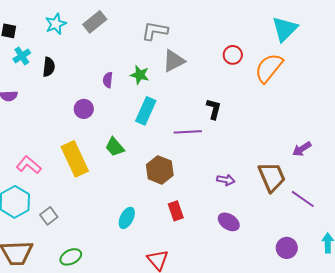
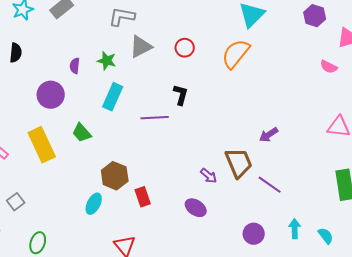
red circle: (233, 55) -> (185, 48), moved
purple circle: (84, 109) -> (51, 95), size x1.4
brown hexagon: (160, 170) -> (115, 176), moved
purple arrow: (226, 180) -> (209, 176), moved, turned 30
green ellipse: (71, 257) -> (38, 243), turned -45

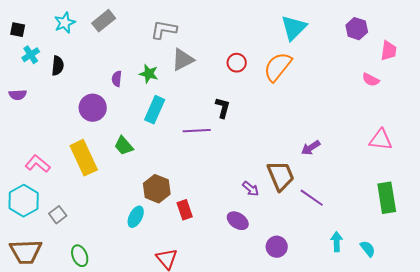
red circle: (185, 48) -> (237, 63), moved
purple circle: (254, 234) -> (277, 247), moved
green ellipse: (38, 243) -> (80, 256), turned -40

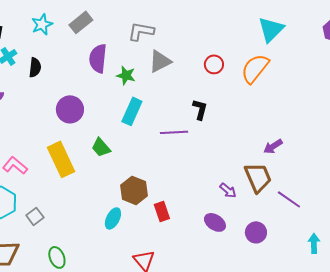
purple semicircle: (117, 79) -> (98, 58), moved, size x1.8
purple arrow: (311, 148) -> (273, 146), moved
purple circle: (277, 247) -> (256, 232), moved

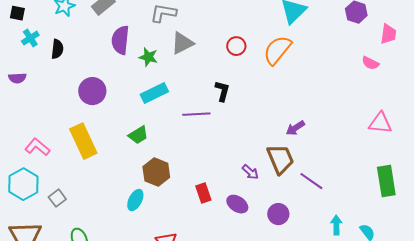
cyan rectangle: (132, 111) -> (154, 93), turned 40
green trapezoid: (101, 147) -> (138, 135), moved, turned -80
red rectangle: (162, 211) -> (203, 193), moved

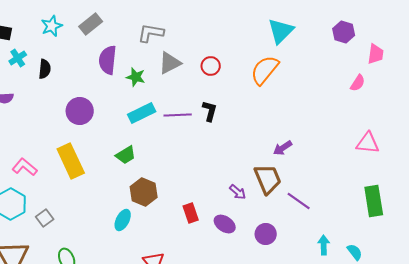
red circle: (236, 46) -> (211, 66), moved
pink semicircle: (370, 63) -> (358, 83), turned -84
purple line: (196, 114) -> (178, 115), moved

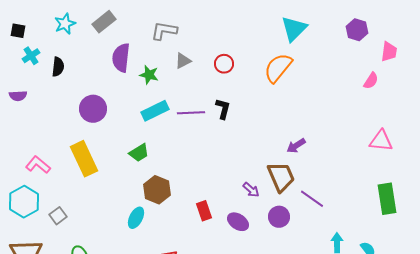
gray triangle: (170, 63) -> (183, 61), size x0.7
purple circle: (266, 234) -> (279, 217), moved

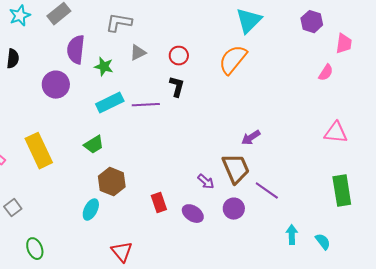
purple circle: (93, 109) -> (56, 85), moved
black L-shape: (223, 109) -> (177, 87), moved

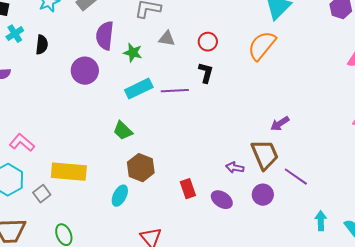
gray triangle: (138, 53) -> (167, 39), turned 36
green trapezoid: (94, 145) -> (123, 131), turned 75
yellow rectangle: (39, 151) -> (69, 172), moved, turned -60
purple arrow: (206, 182) -> (235, 168), turned 150

